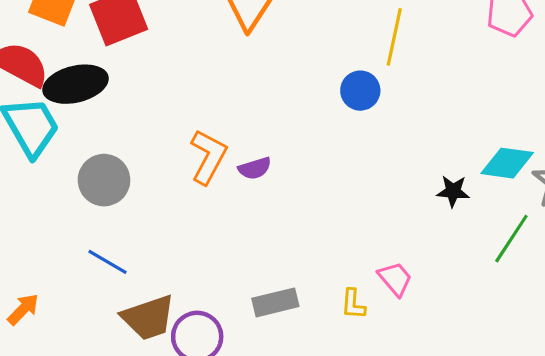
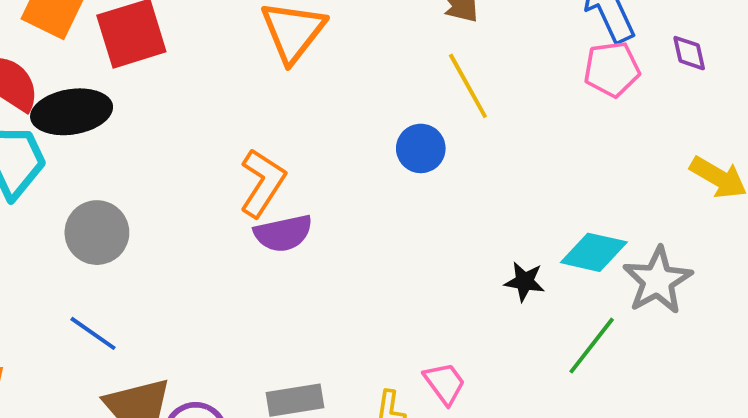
yellow line: (394, 37) -> (468, 86), turned -46
orange L-shape: (208, 157) -> (262, 183), moved
purple semicircle: (255, 168) -> (283, 233), size x1.4

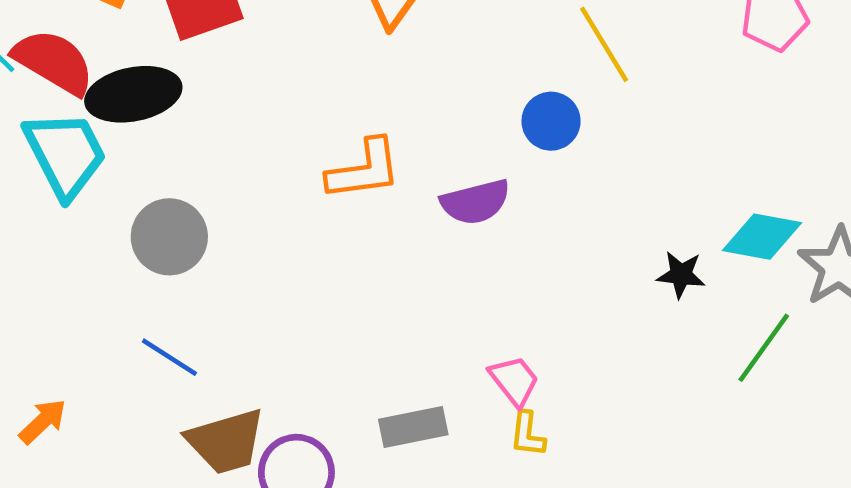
orange L-shape: (262, 183) -> (364, 170), turned 52
purple semicircle: (283, 233) -> (475, 202), moved
pink trapezoid: (445, 383) -> (514, 381), moved

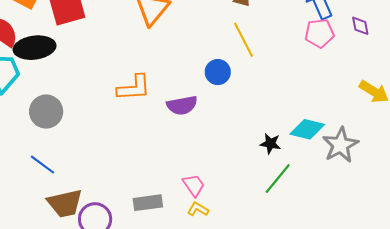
green line: (764, 348) -> (278, 179), moved
yellow L-shape: (527, 434) -> (198, 209), turned 110

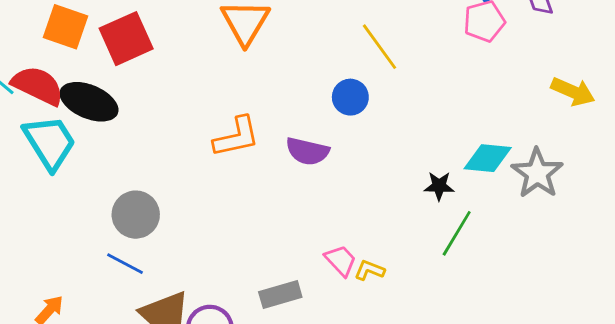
black ellipse: (35, 48) -> (89, 102), turned 39
purple semicircle: (182, 105) -> (307, 151), turned 32
gray circle: (46, 112) -> (136, 215), moved
yellow L-shape: (198, 209) -> (369, 270), moved

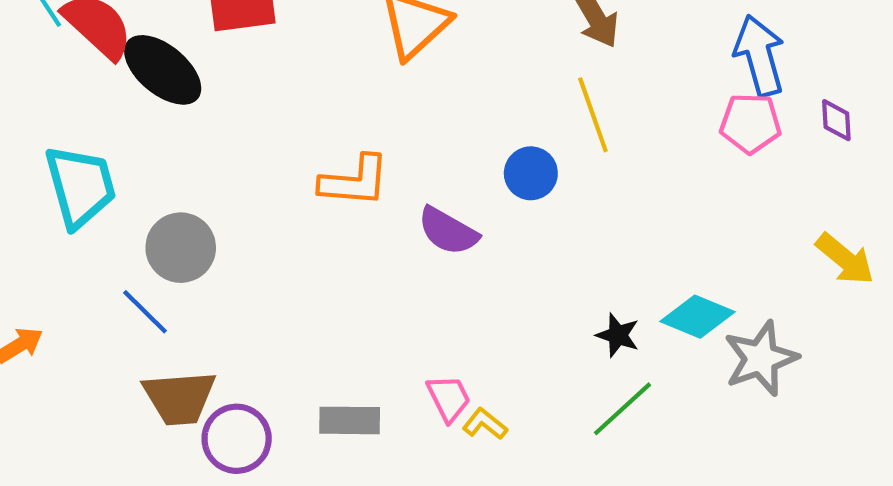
cyan trapezoid: (50, 142) -> (80, 186), moved

